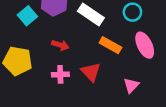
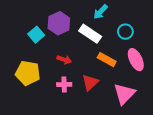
red triangle: (91, 72) -> (90, 82), turned 30
pink triangle: (131, 85) -> (124, 94), size x1.6

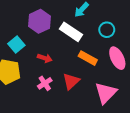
cyan square: (36, 35) -> (16, 44), moved
pink cross: (64, 85) -> (45, 83), turned -32

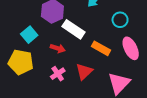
white rectangle: (71, 32) -> (74, 29), moved

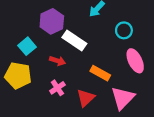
orange rectangle: (101, 48) -> (100, 73), moved
red triangle: (84, 72) -> (86, 98), moved

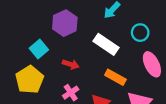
white rectangle: (74, 41) -> (106, 44), moved
yellow pentagon: (18, 75) -> (29, 80), turned 30

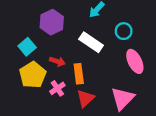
orange rectangle: (115, 77) -> (79, 74), moved, turned 54
yellow pentagon: (29, 80) -> (33, 75), moved

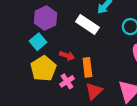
purple hexagon: (52, 22) -> (46, 18), moved
white rectangle: (91, 42) -> (87, 24), moved

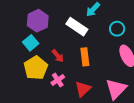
red arrow: (67, 56) -> (58, 56), turned 32
orange rectangle: (87, 67) -> (85, 57), moved

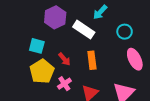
purple hexagon: (38, 21) -> (55, 17), moved
cyan square: (31, 43) -> (37, 46), turned -35

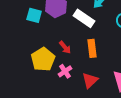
cyan square: (37, 46) -> (34, 15), moved

